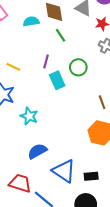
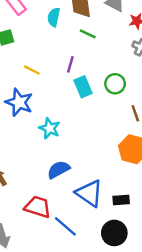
cyan semicircle: (31, 21) -> (54, 17), turned -70
green line: (60, 35) -> (88, 34), turned -32
green circle: (78, 67) -> (115, 84), moved

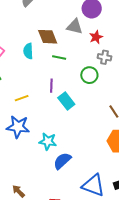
yellow line: (32, 70) -> (22, 98), turned -32
green circle: (115, 84) -> (89, 75), moved
blue semicircle: (59, 170) -> (62, 161), moved

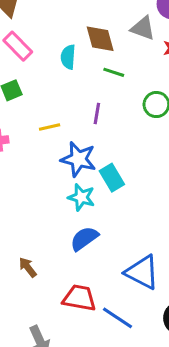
cyan rectangle: (66, 101) -> (112, 178), moved
blue star: (18, 127) -> (78, 159), moved
blue semicircle: (62, 161) -> (84, 238), moved

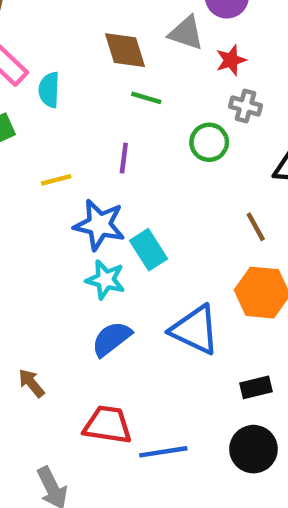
cyan semicircle: (68, 57) -> (49, 90), moved
blue triangle: (142, 272) -> (195, 330), moved
blue line: (117, 318) -> (163, 452), turned -40

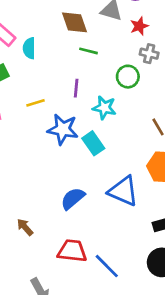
cyan star: (105, 280) -> (104, 108), moved
blue line: (163, 452) -> (107, 266), turned 56

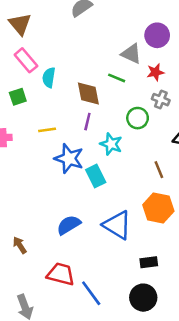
brown diamond: (74, 22) -> (88, 94), moved
green line: (88, 51) -> (117, 78), moved

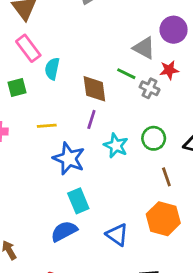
gray cross: (161, 100) -> (150, 88), moved
green circle: (138, 118) -> (154, 138), moved
cyan rectangle: (96, 176) -> (78, 201), moved
blue triangle: (117, 225) -> (117, 235), size x0.7

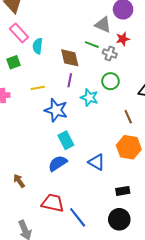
green circle: (154, 138) -> (110, 81), moved

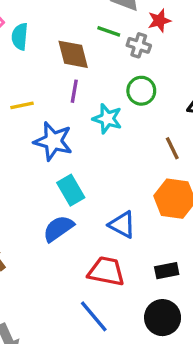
red trapezoid: (53, 203) -> (106, 271), moved

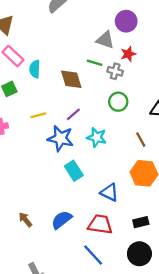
purple line: (74, 91) -> (73, 114), moved, turned 42
cyan star: (107, 119) -> (97, 137), moved
blue semicircle: (58, 229) -> (62, 220), moved

